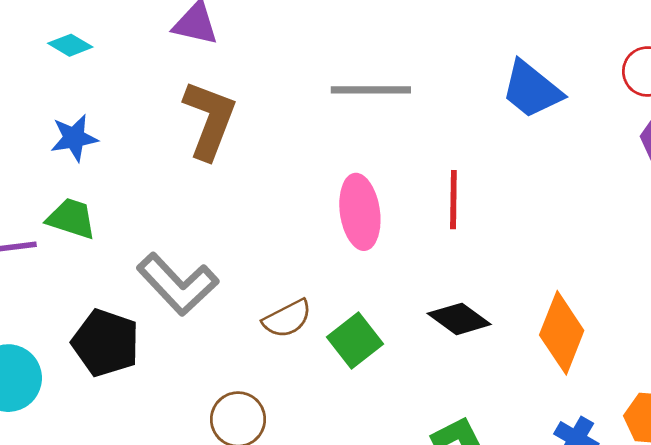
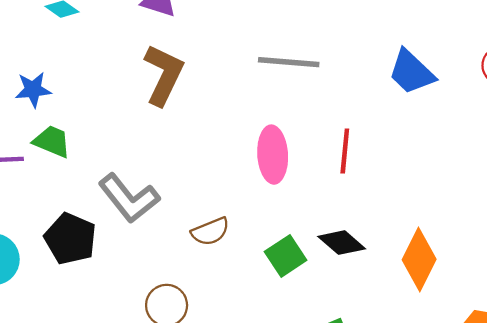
blue star: (74, 138) -> (33, 90), moved
green square: (355, 341) -> (286, 256), moved

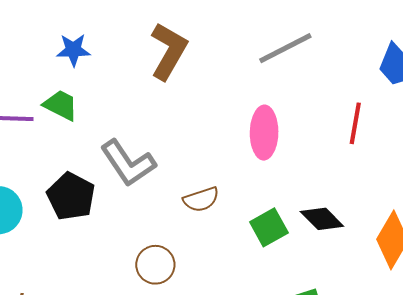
gray line: (289, 62) -> (285, 48), turned -36
blue star: (33, 90) -> (73, 50), moved
red line: (345, 151) -> (355, 123), moved

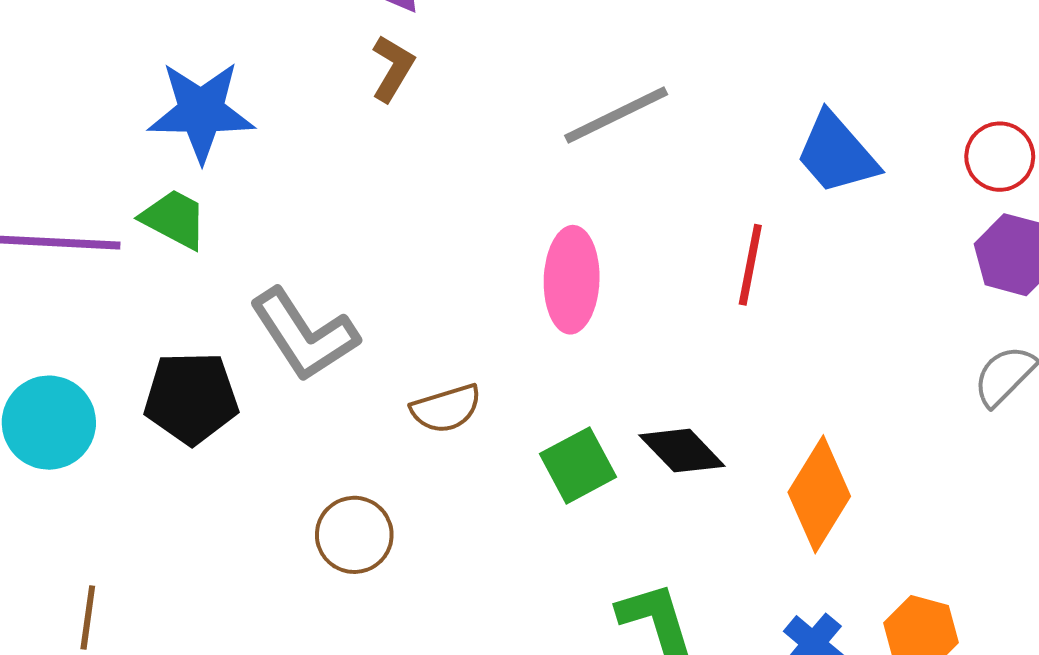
blue star: (73, 50) -> (201, 111), size x1.6
brown L-shape: (169, 51) -> (393, 68), moved, size x0.6
black pentagon: (71, 196) -> (191, 398), turned -30

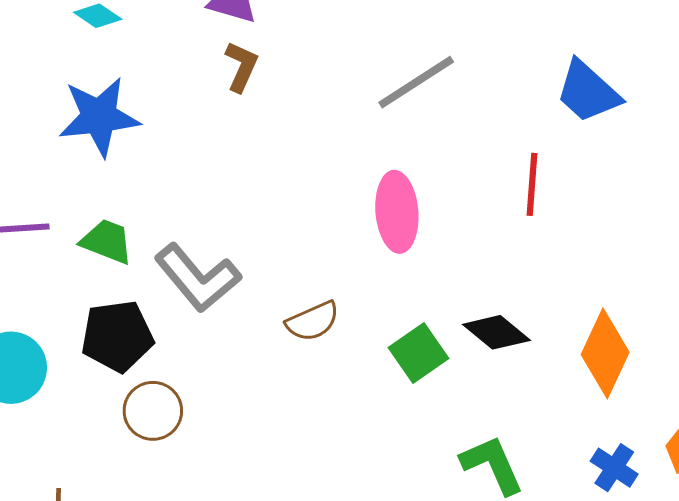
green trapezoid: (174, 219) -> (107, 241), moved
brown circle: (354, 535) -> (153, 411), moved

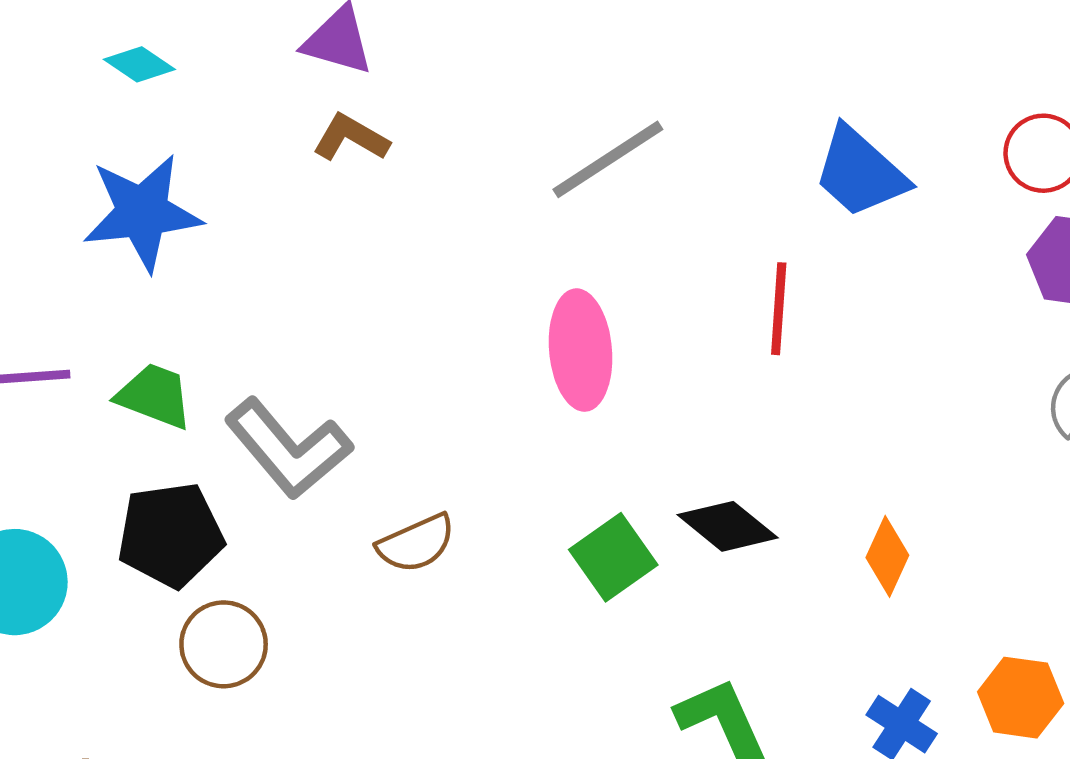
brown L-shape: (241, 66) -> (351, 138), turned -84
brown semicircle: (313, 321) -> (416, 543), moved
orange diamond: (605, 353) -> (887, 556), size x0.6

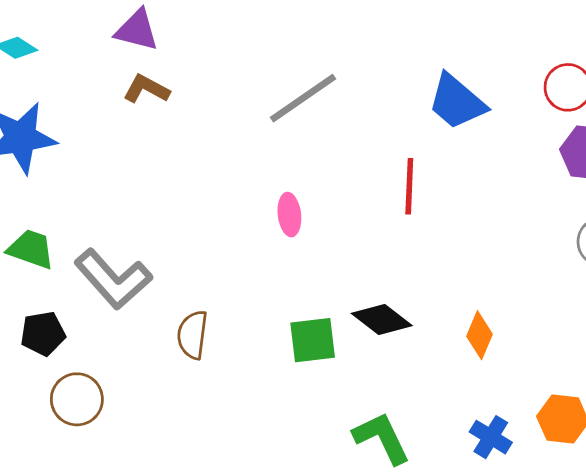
pink ellipse: (581, 350) -> (289, 215), size x0.6
black pentagon: (171, 535) -> (43, 333), size x0.7
brown semicircle: (416, 543) -> (192, 335), turned 123
green square: (613, 557) -> (313, 340), turned 30

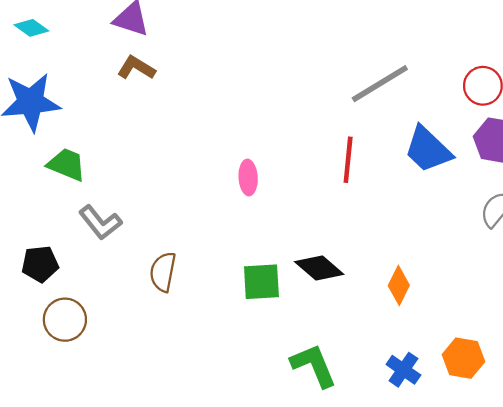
gray line: (303, 98) -> (380, 84), moved
blue trapezoid: (457, 102) -> (428, 149), moved
green trapezoid: (31, 249) -> (67, 165), moved
gray L-shape: (113, 279) -> (100, 222), size x0.7

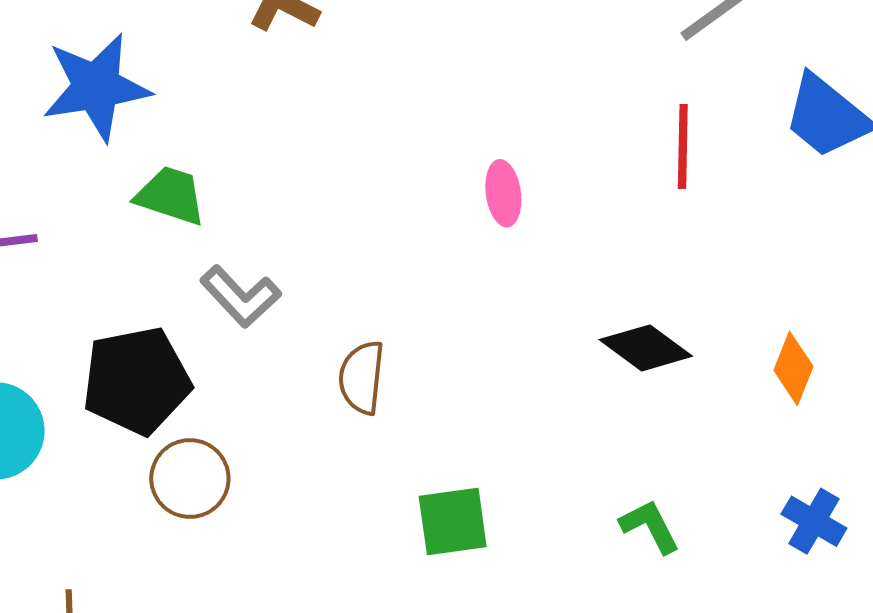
black pentagon: (40, 264) -> (137, 381), size x1.6
green square: (261, 282) -> (453, 521), moved
green L-shape: (314, 365) -> (650, 526), size x0.7

